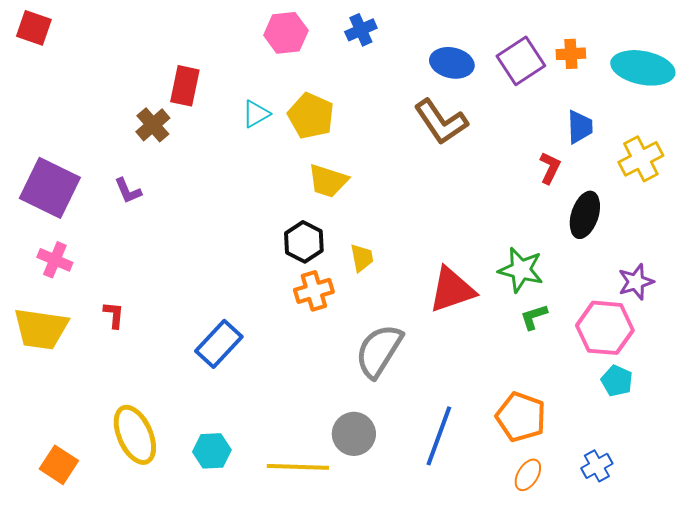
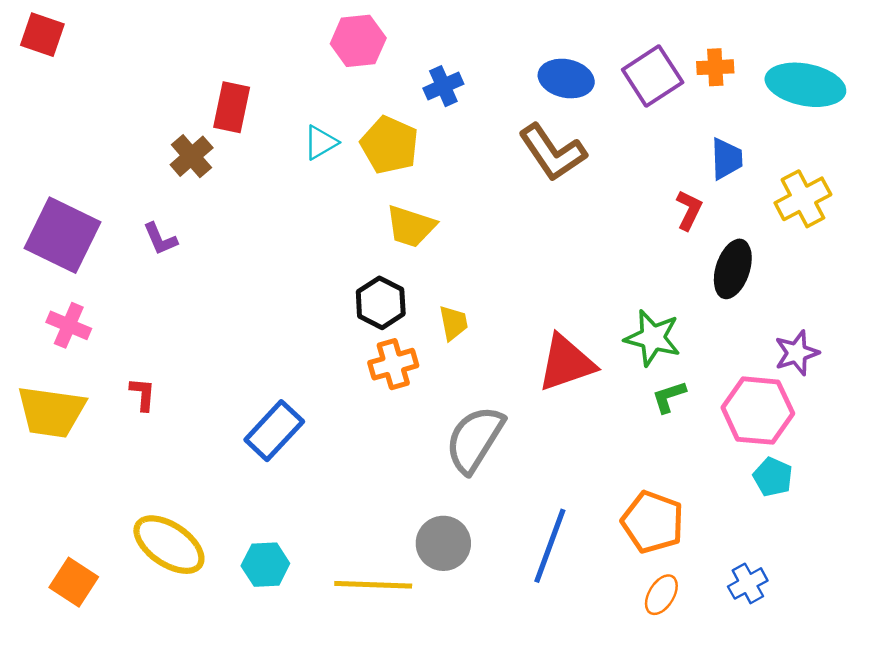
blue cross: (361, 30) -> (443, 86), moved
yellow ellipse: (135, 435) -> (169, 545), turned -32

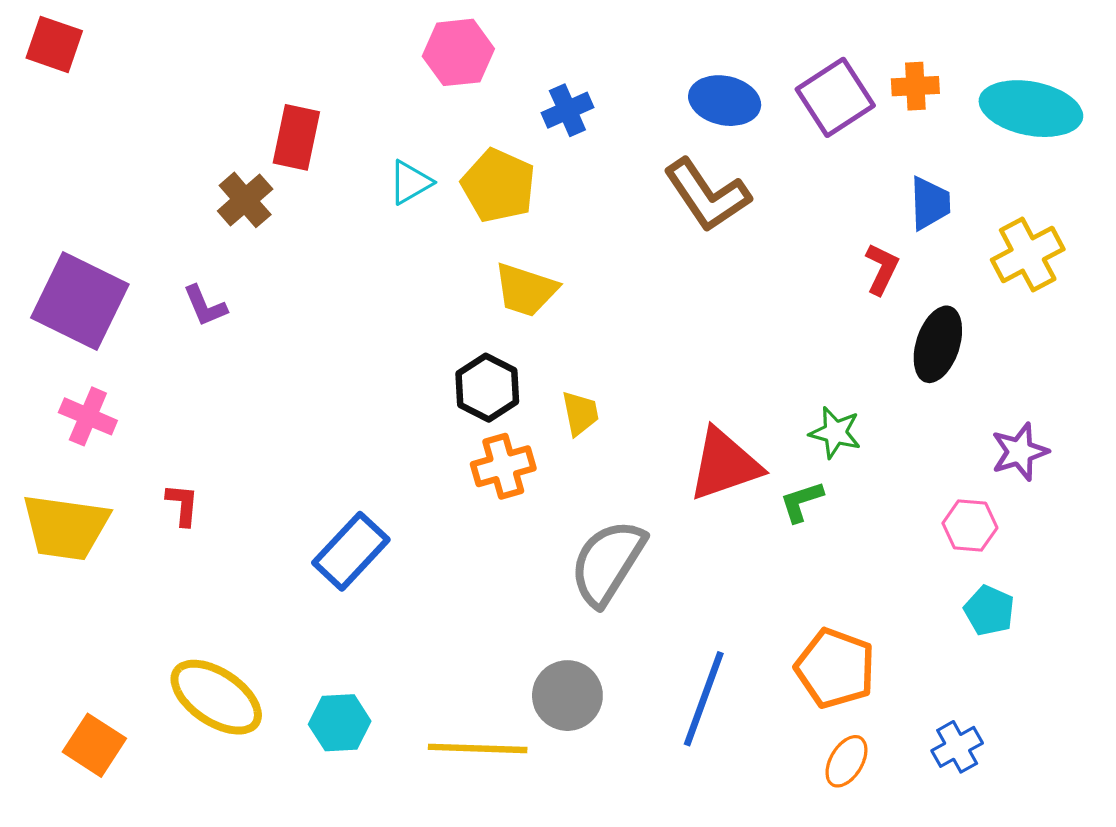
green star: (653, 338) -> (835, 433), size x0.7
green L-shape: (669, 397) -> (802, 501), moved
pink hexagon: (758, 411) -> (970, 526), size x0.6

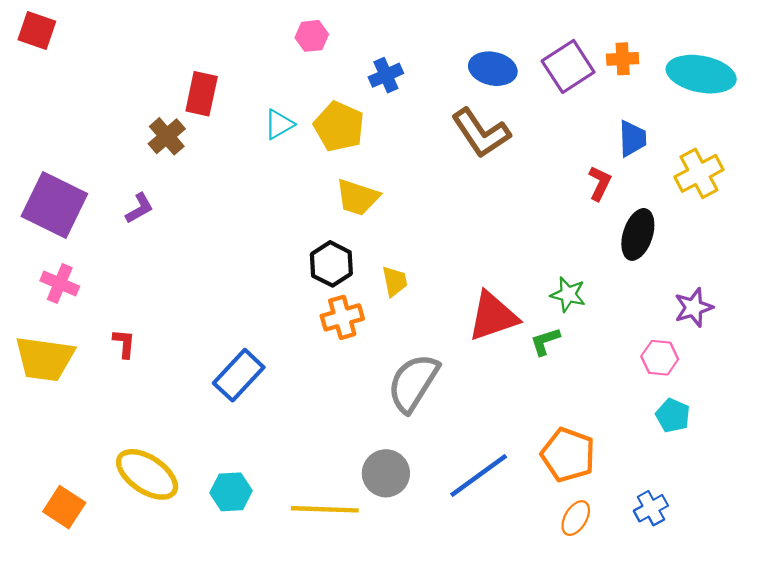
pink hexagon: (458, 52) -> (312, 36), size x0.7
purple L-shape: (205, 306) -> (139, 208), turned -96
blue line: (704, 699) -> (479, 475), turned 34

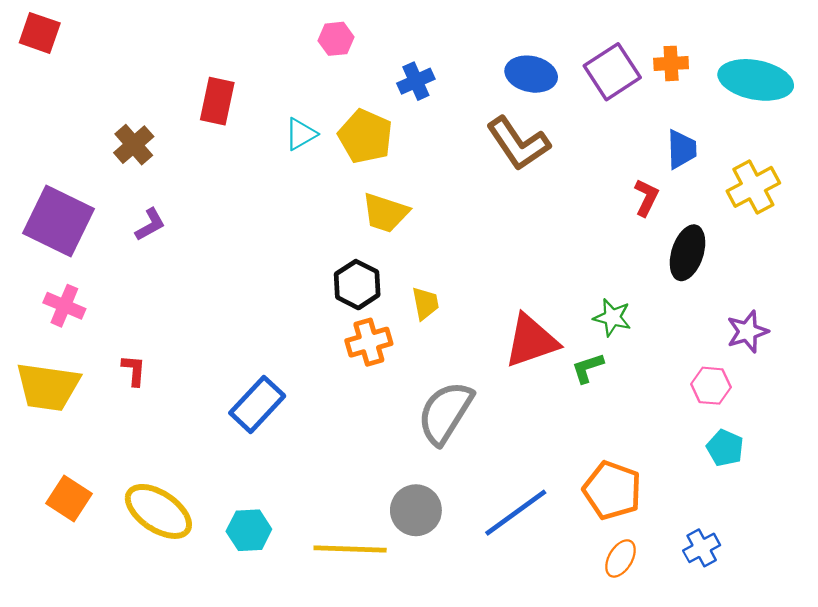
brown cross: (167, 136) -> (134, 145), moved
orange square: (64, 507) -> (69, 499), moved

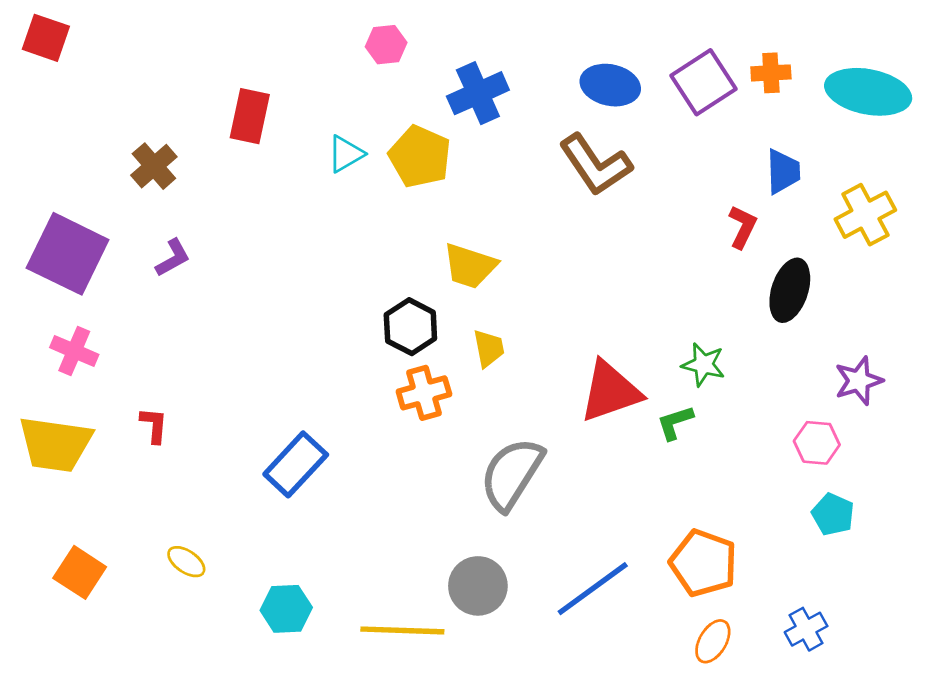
blue cross: (416, 81) -> (478, 93), size x1.4
yellow trapezoid: (385, 213) -> (470, 266), moved
yellow ellipse: (158, 511) -> (186, 562), moved, size x0.5

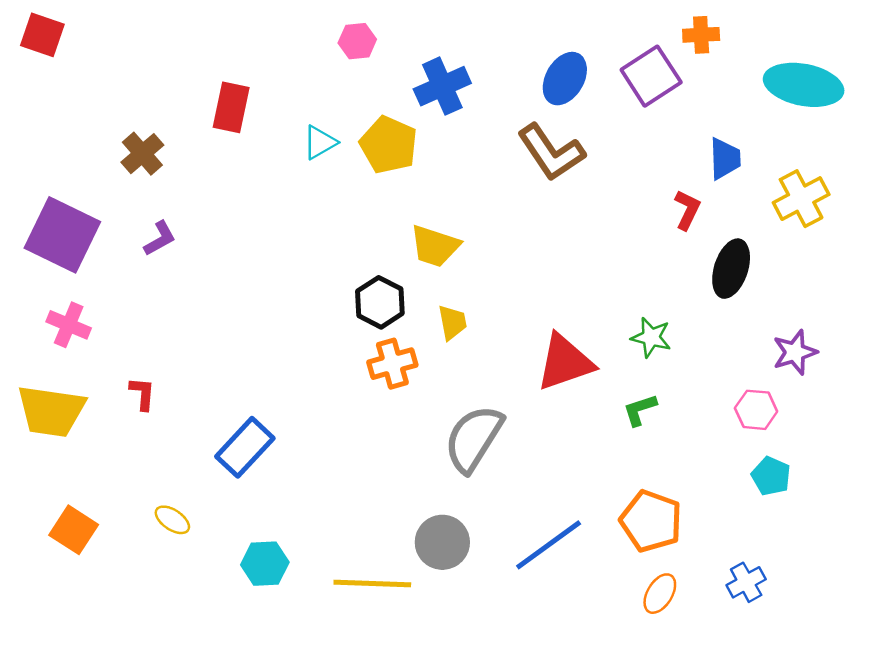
orange cross: (771, 73) -> (701, 35), moved
blue ellipse: (610, 85) -> (565, 79), turned -72
green L-shape: (675, 423) -> (640, 410), moved
blue rectangle: (296, 464) -> (245, 447), moved

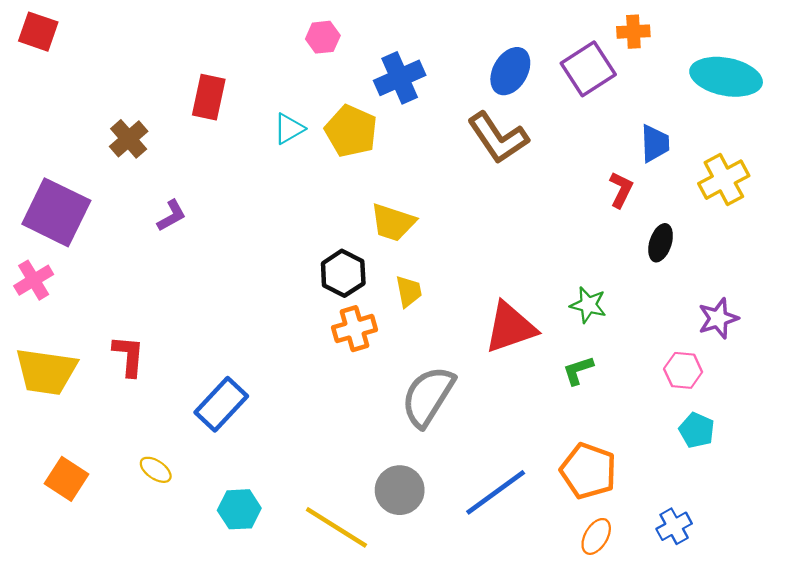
purple L-shape: (160, 239) -> (172, 216), moved
black ellipse: (731, 269) -> (661, 243), size x0.7
pink cross: (69, 325) -> (34, 280), moved, turned 36
red L-shape: (142, 394) -> (129, 356), size x1.4
yellow line: (372, 584) -> (336, 527), turned 30

